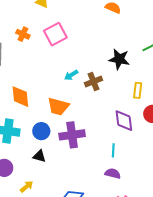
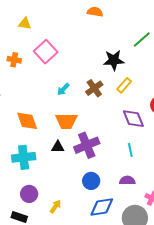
cyan arrow: (71, 75) -> (63, 89), moved
yellow rectangle: (138, 90) -> (124, 85), moved, turned 49
blue circle: (41, 131) -> (91, 181), moved
black triangle: (39, 156) -> (58, 147), moved
purple semicircle: (113, 174) -> (127, 180), moved

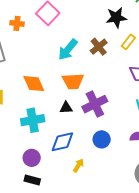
cyan arrow: (63, 89) -> (68, 50), size x1.6
purple circle: (29, 194) -> (32, 158), moved
yellow arrow: (55, 206) -> (78, 165), moved
blue diamond: (102, 207) -> (62, 142), moved

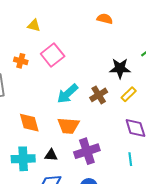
black triangle: (66, 108) -> (51, 155), moved

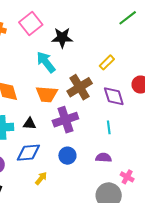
black star: (120, 68) -> (62, 38), moved
cyan arrow: (68, 94) -> (46, 62), turned 95
brown cross: (99, 95) -> (80, 87), moved, size x1.4

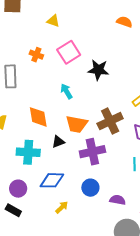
cyan arrow: (46, 62) -> (66, 91), moved, size x0.7
black triangle: (30, 124) -> (58, 142), moved, turned -32
purple semicircle: (104, 158) -> (118, 200), moved

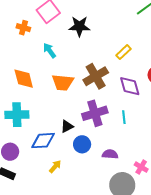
orange cross: (36, 55) -> (23, 28), moved
black triangle: (58, 142) -> (67, 126), moved
purple cross: (92, 152) -> (95, 113), moved

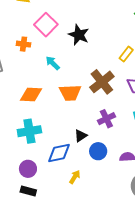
black star: (79, 26) -> (79, 35), turned 30
orange diamond: (24, 79) -> (31, 95), turned -65
purple cross: (95, 113) -> (106, 119), size x0.7

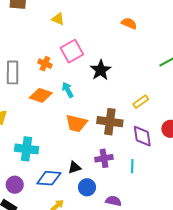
brown cross: (102, 82) -> (110, 122), turned 30
orange diamond: (31, 95) -> (41, 95), moved

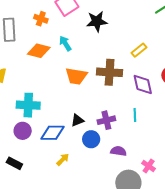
black star: (101, 70) -> (97, 21), turned 30
purple cross: (104, 158) -> (106, 120), moved
purple circle: (15, 185) -> (23, 131), moved

